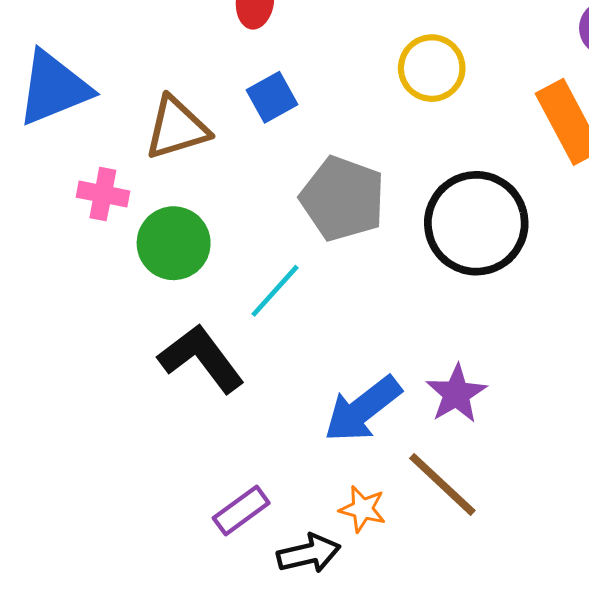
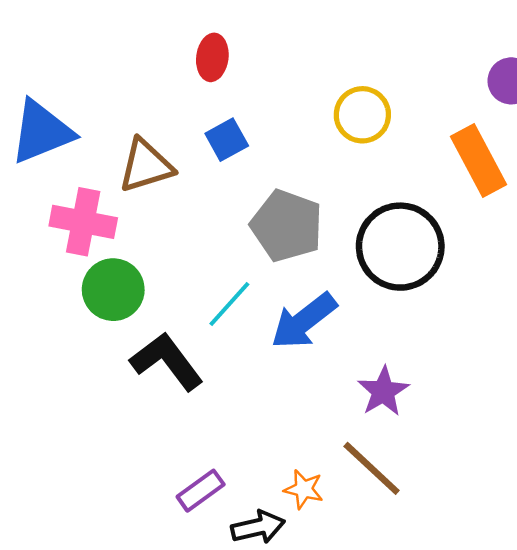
pink cross: (103, 194) -> (83, 222), size x1.5
green circle: (174, 243) -> (113, 290), moved
blue arrow: (363, 409) -> (304, 321), moved

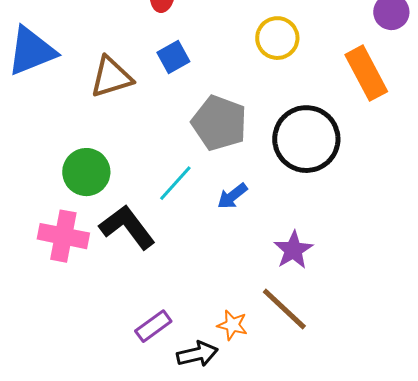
pink cross: (83, 222) -> (63, 236), moved
blue arrow: (304, 321) -> (232, 196), size x0.6

